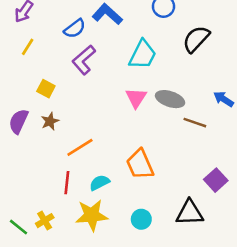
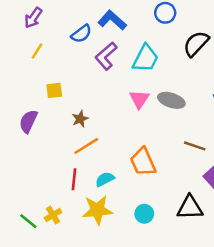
purple L-shape: (84, 60) -> (106, 56), moved
yellow square: (46, 89) -> (54, 90), turned -35
brown star: (50, 121) -> (80, 119), moved
brown line: (195, 123) -> (195, 146), moved

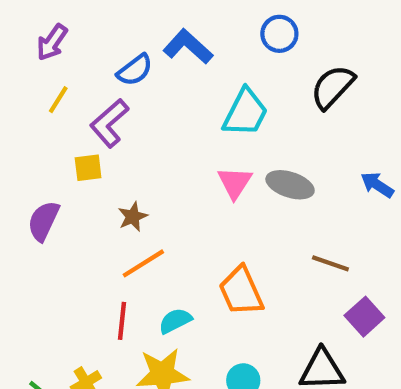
purple L-shape: (106, 56) -> (109, 123), moved

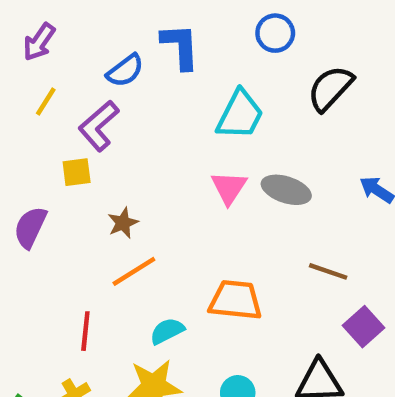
blue L-shape: (188, 47) -> (180, 46), turned 45
orange trapezoid: (241, 291) -> (235, 300), turned 120
red line: (122, 321) -> (85, 331), moved

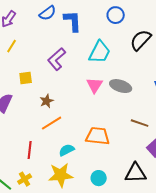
blue semicircle: (125, 71) -> (48, 13), moved
purple L-shape: (99, 126) -> (57, 59), moved

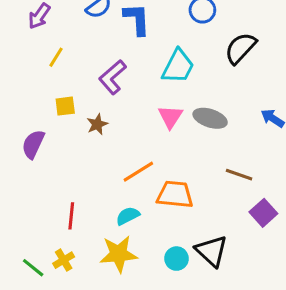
yellow line: (12, 46) -> (56, 57), moved
brown star: (47, 101) -> (97, 124), moved
orange line: (52, 123) -> (138, 172), moved
black triangle: (136, 173) -> (212, 251), moved, turned 45

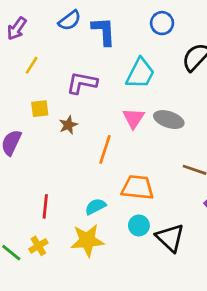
purple L-shape: (112, 77) -> (82, 83), turned 52
orange line: (138, 172) -> (105, 149), moved, turned -40
cyan circle: (177, 259) -> (139, 225), moved

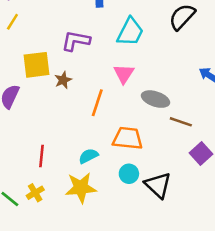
yellow line: (32, 65) -> (12, 22), moved
yellow square: (40, 109) -> (36, 65), size x1.6
gray ellipse: (169, 120) -> (156, 99), moved

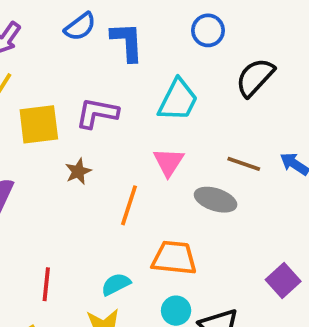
yellow square: (36, 65) -> (39, 124), moved
brown line: (181, 122) -> (244, 164), moved

